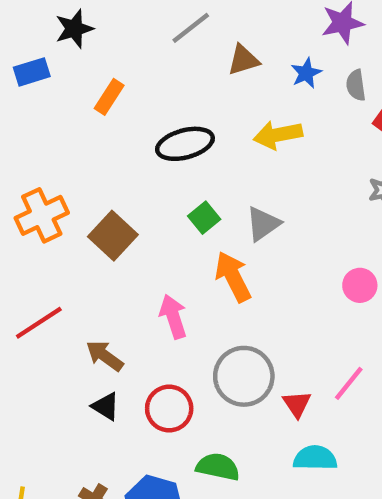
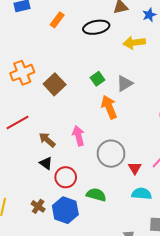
black ellipse: (185, 144) -> (96, 27), moved
pink arrow: (173, 317) -> (78, 136), moved
red circle: (169, 409) -> (66, 177), moved

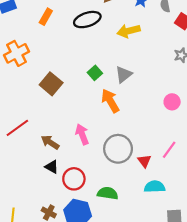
orange cross: (22, 73) -> (16, 53), moved

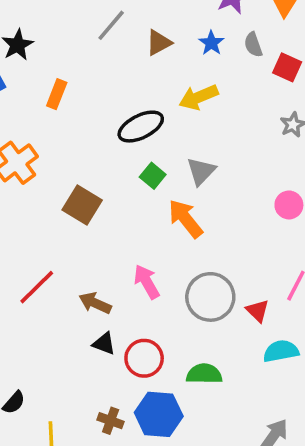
black ellipse: (87, 20) -> (141, 127), moved

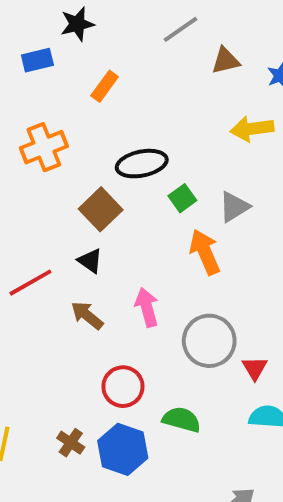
black ellipse: (141, 127) -> (142, 164), moved
black triangle: (104, 344) -> (90, 261), moved

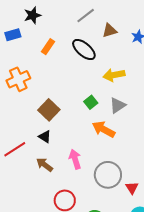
yellow arrow: (252, 129) -> (114, 75), moved
black ellipse: (142, 164) -> (84, 50), moved, turned 55
orange arrow: (205, 252) -> (104, 129), turned -35

